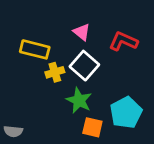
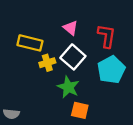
red L-shape: (123, 41) -> (107, 36), turned 75
cyan pentagon: (126, 113) -> (111, 70), moved

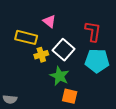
pink triangle: (71, 28) -> (49, 21), moved
cyan pentagon: (111, 70) -> (97, 61), turned 30

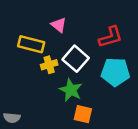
red L-shape: (93, 31) -> (111, 37), turned 65

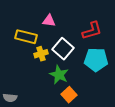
pink triangle: (59, 25) -> (49, 21), turned -32
orange square: (83, 114) -> (69, 95), turned 35

